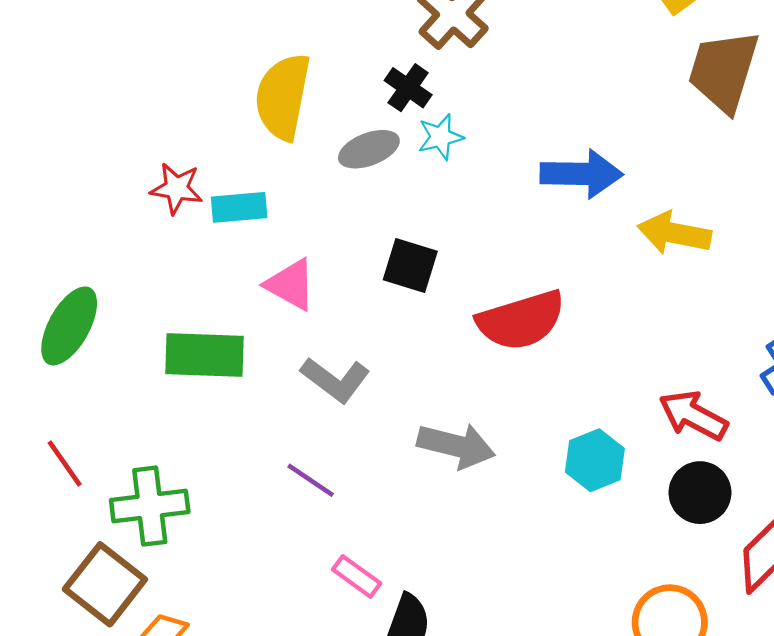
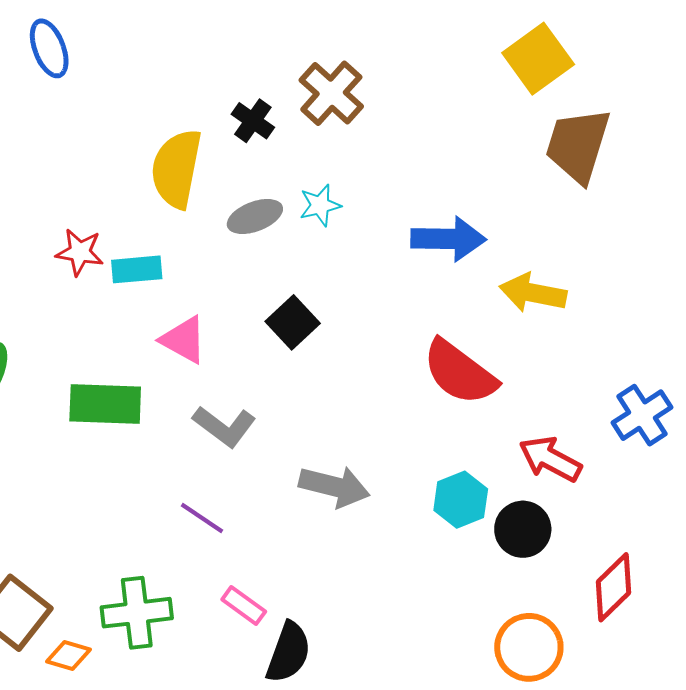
black cross: (408, 88) -> (253, 121), moved
black square: (410, 266) -> (293, 322), turned 30
red semicircle: (521, 320) -> (460, 372), moved, turned 54
black circle: (700, 493) -> (523, 529), moved
green cross: (150, 506) -> (137, 613), moved

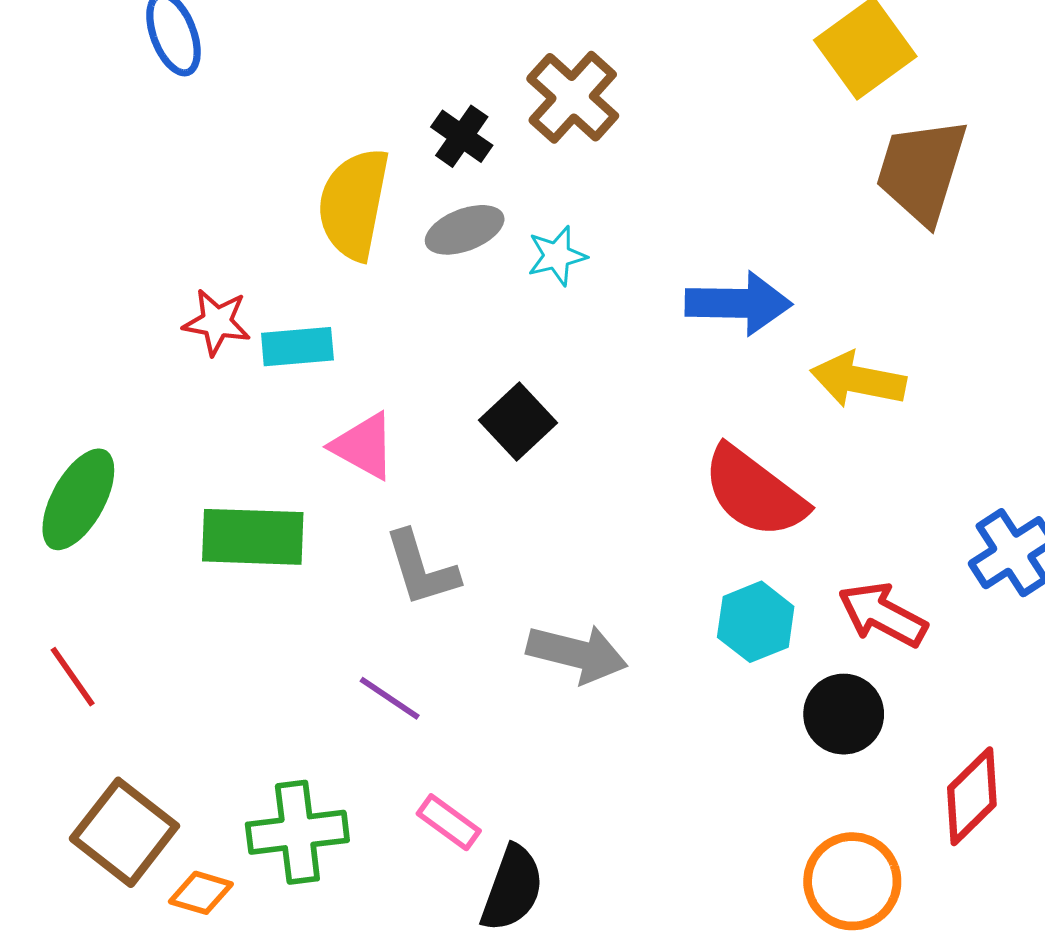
gray ellipse: (255, 216) -> (465, 230), moved
gray L-shape: (224, 426) -> (421, 569), turned 36
cyan hexagon: (461, 500) -> (756, 622), moved

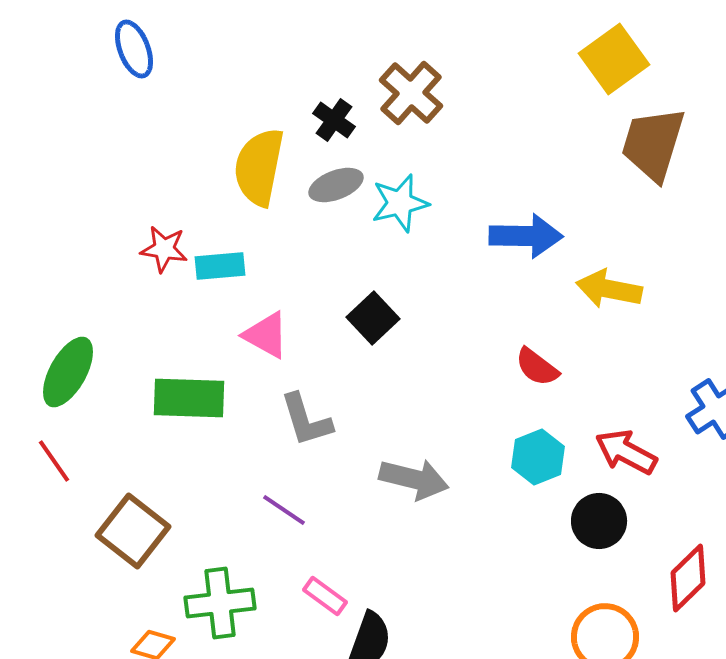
cyan star: (557, 256) -> (400, 203), size x1.4
red semicircle: (754, 492) -> (537, 367), size x0.6
red line: (73, 677) -> (54, 461), moved
brown square: (124, 832) -> (133, 531), moved

